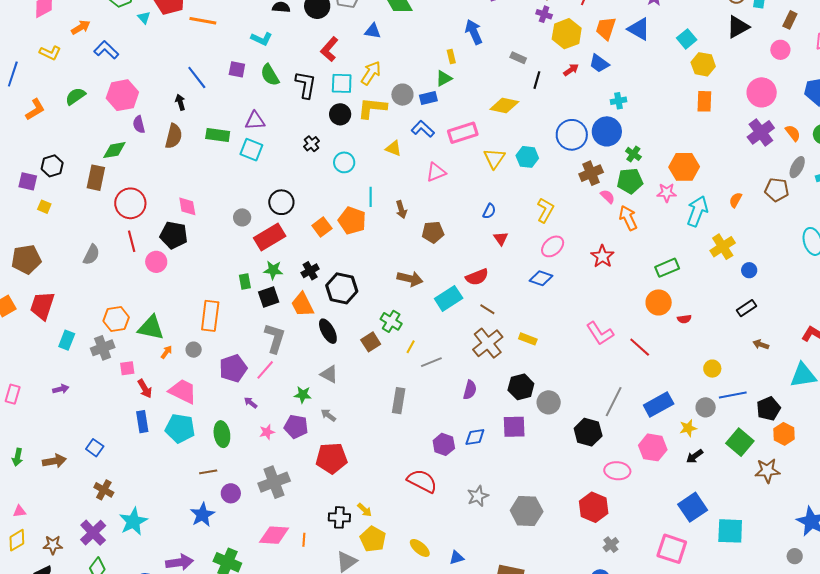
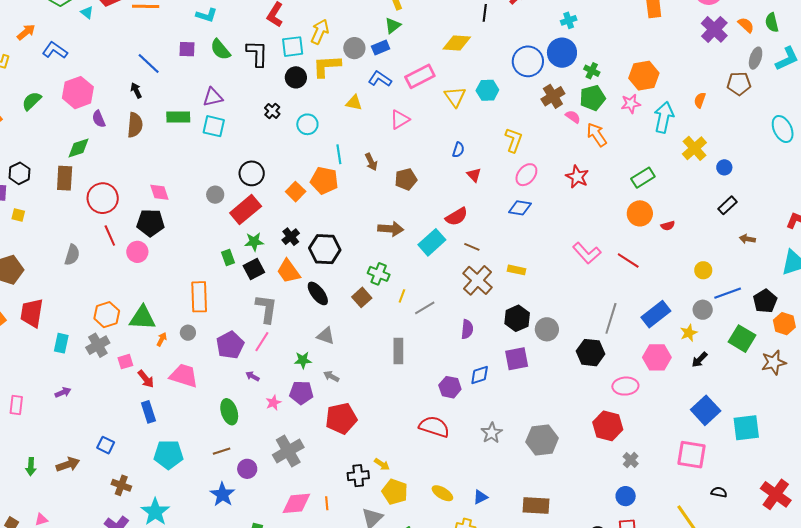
cyan pentagon: (180, 428) -> (169, 455), moved

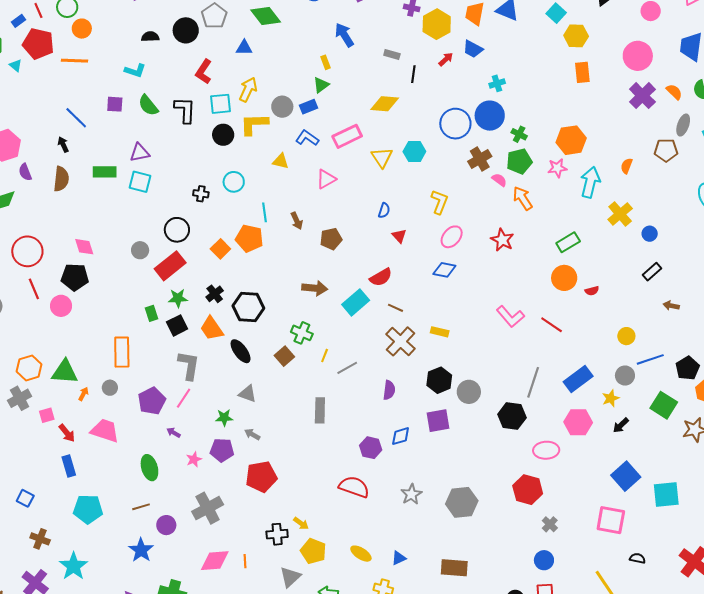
black cross: (272, 111) -> (201, 194), moved, turned -35

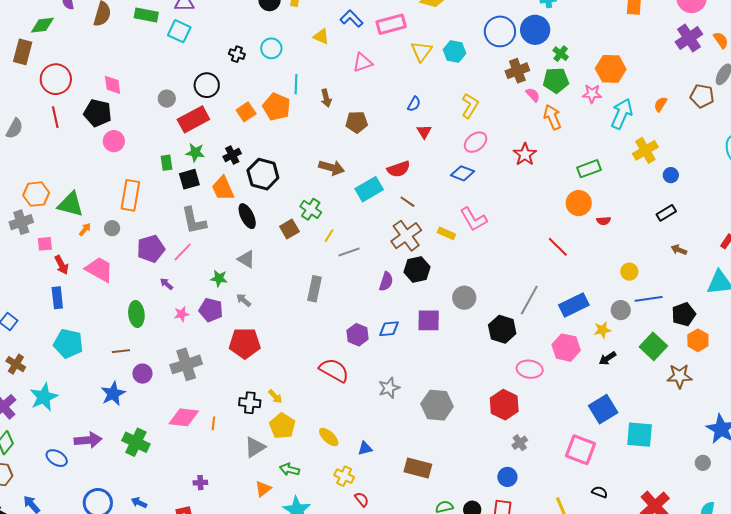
pink circle: (61, 306) -> (114, 141), moved
pink L-shape: (510, 316) -> (473, 219), moved
gray L-shape: (189, 365) -> (194, 221), turned 148
black hexagon: (439, 380) -> (417, 269), moved

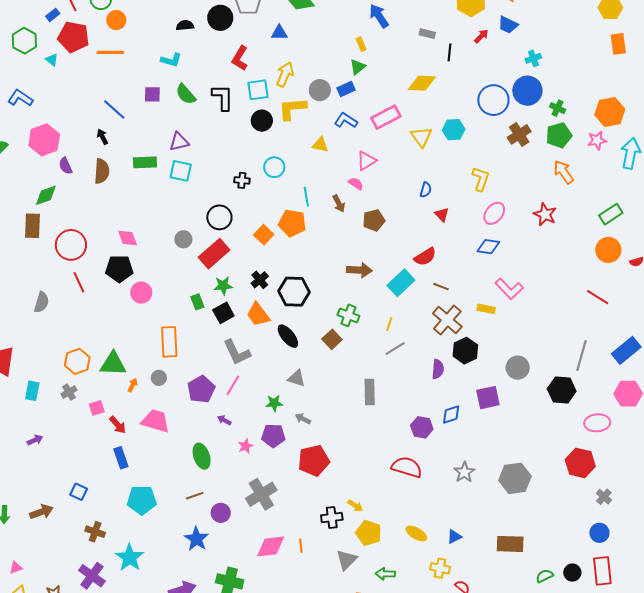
pink semicircle: (533, 95) -> (356, 184), moved
gray cross: (21, 222) -> (69, 392), size x0.7
yellow line: (329, 236) -> (389, 324), moved

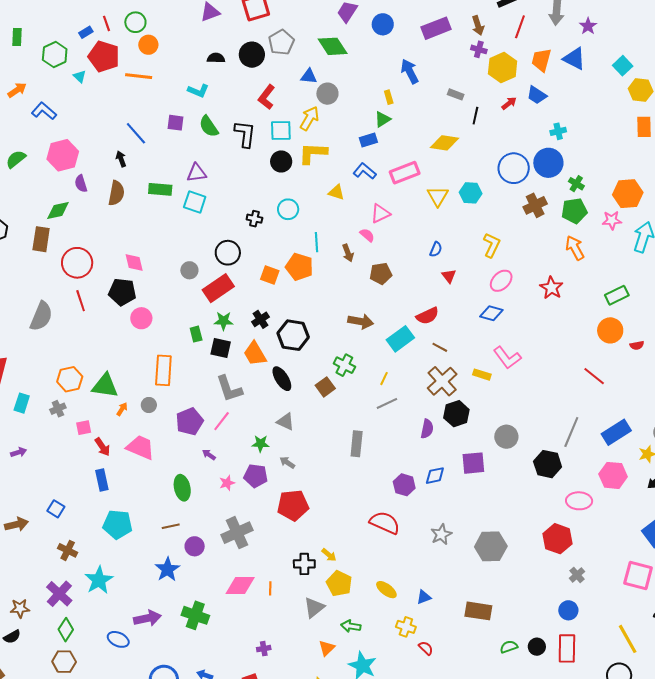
gray circle: (320, 90) -> (327, 94), moved
orange square: (264, 235) -> (270, 275), turned -30
gray semicircle: (42, 302) -> (41, 316), size x1.4
black square: (223, 313) -> (221, 348), turned 35

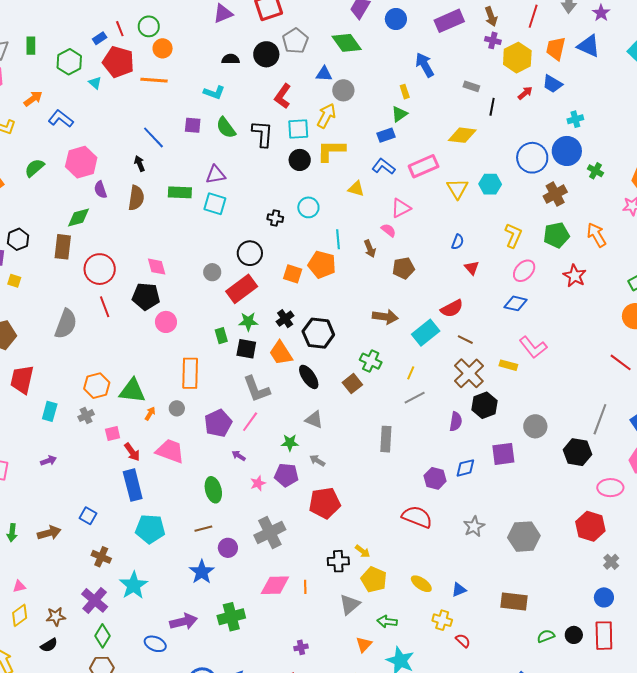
green pentagon: (574, 211) -> (556, 235), moved
blue rectangle: (102, 480) -> (133, 485), size x1.4
green cross: (195, 615) -> (231, 617), turned -32

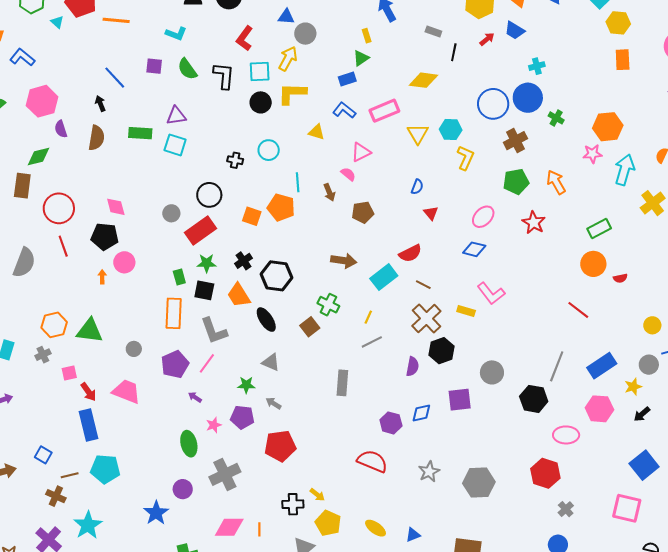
yellow L-shape: (513, 235) -> (465, 158), moved
orange rectangle: (190, 373) -> (174, 313), moved
orange arrow: (150, 413) -> (102, 277), moved, turned -32
green ellipse: (213, 490) -> (189, 444), moved
brown line: (203, 529) -> (70, 475), moved

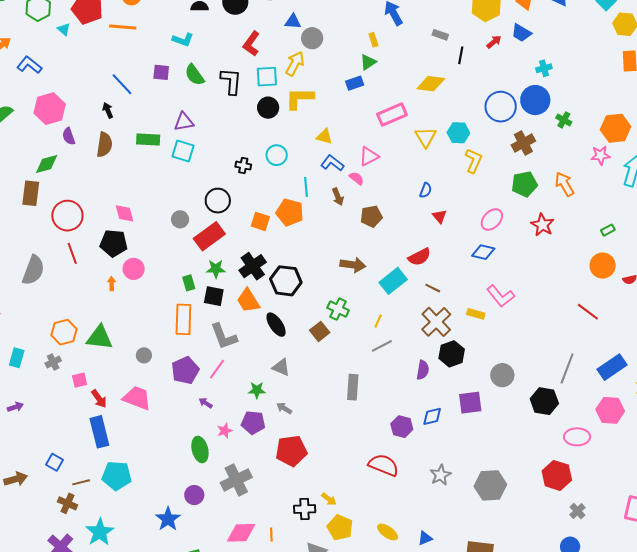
blue L-shape: (344, 110) -> (332, 163), moved
green rectangle: (599, 228) -> (608, 230), size x0.6
black cross: (243, 261) -> (253, 266), size x1.5

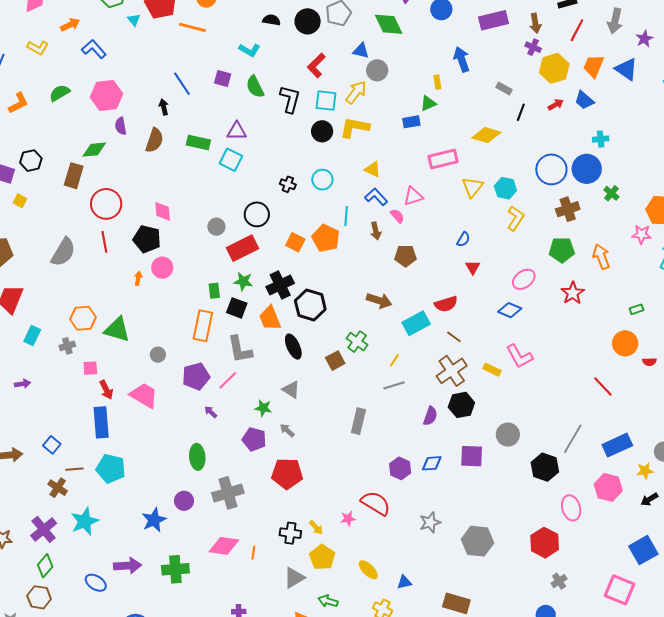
pink star: (225, 431) -> (348, 519), moved
pink ellipse: (577, 437) -> (571, 508), turned 65

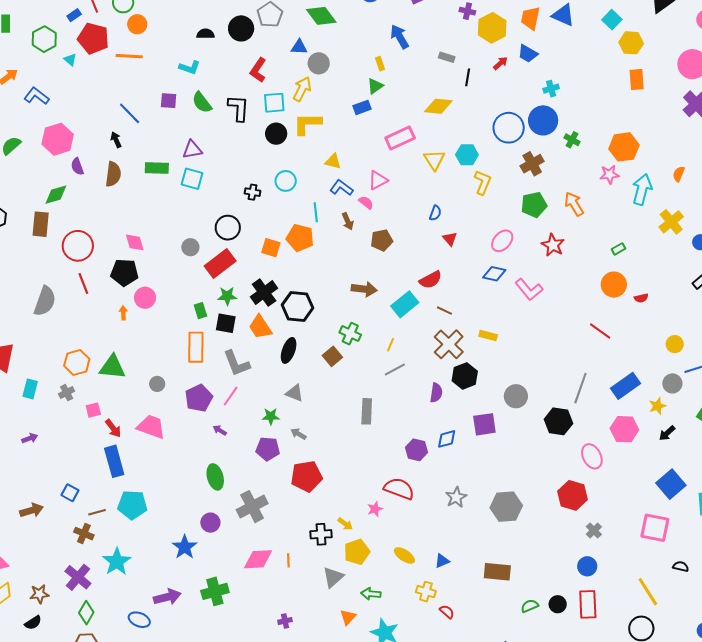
black ellipse: (293, 347) -> (289, 350), turned 55
pink L-shape: (519, 356) -> (529, 290), moved
yellow pentagon: (322, 557) -> (357, 552), turned 30

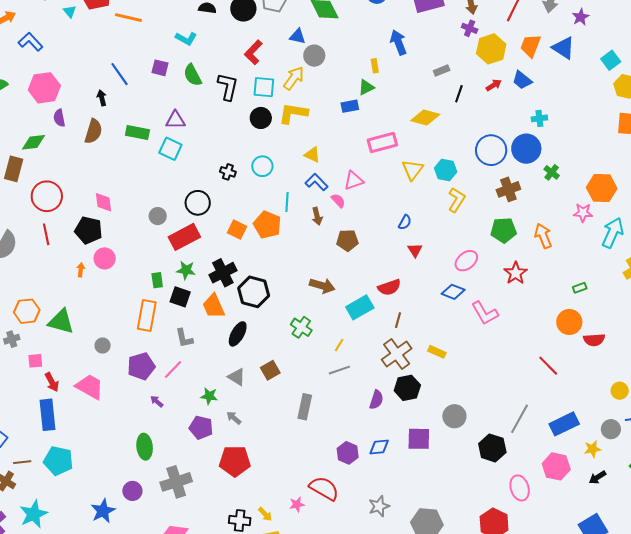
gray rectangle: (447, 57) -> (442, 70), turned -49
red semicircle: (641, 298) -> (594, 340), size x1.5
brown line: (445, 311) -> (398, 320), turned 70
brown square: (332, 356) -> (270, 370), moved
gray L-shape: (237, 363) -> (184, 338), size x0.7

